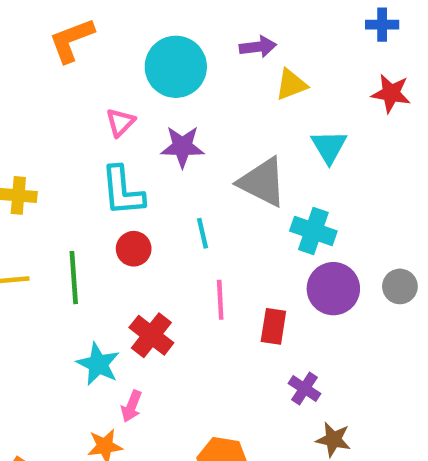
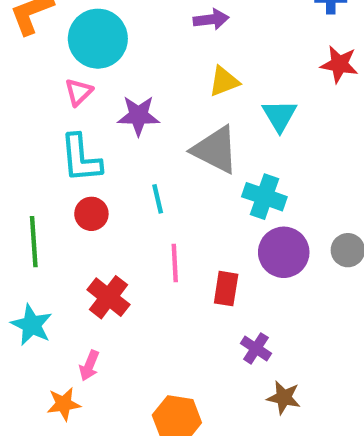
cyan circle: (176, 67) -> (98, 39), moved
yellow triangle: (291, 85) -> (224, 81), moved
cyan star: (98, 364) -> (32, 325), moved

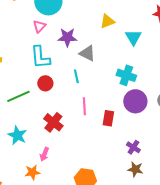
gray triangle: (215, 150) -> (87, 53), moved, size x0.7
green line: (34, 242) -> (18, 96), turned 70
purple cross: (256, 348) -> (133, 147), moved

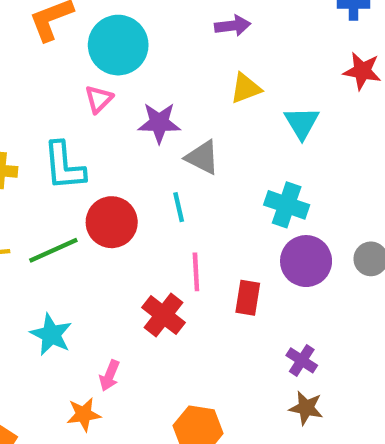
cyan L-shape: (40, 57) -> (64, 166), moved
red circle: (45, 83) -> (112, 222), size x1.5
red cross: (53, 122) -> (163, 315), moved

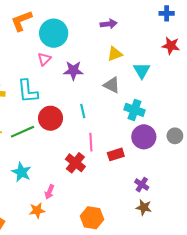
gray triangle: (202, 157) -> (112, 85), moved
red rectangle: (248, 298) -> (116, 154), turned 63

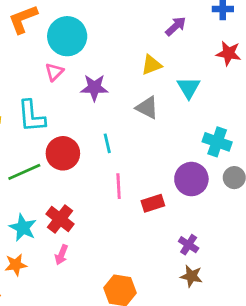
purple arrow: (109, 24) -> (176, 26), moved, turned -35
cyan cross: (134, 110) -> (217, 142), moved
red cross: (75, 163) -> (60, 219), moved
orange star: (37, 210) -> (16, 265), moved

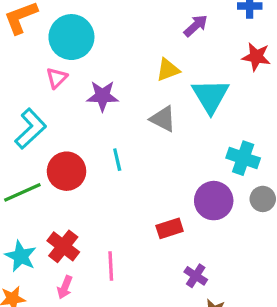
cyan triangle: (189, 88) -> (210, 96), size x1.4
cyan L-shape: (31, 116) -> (31, 129), turned -128
pink line: (119, 186) -> (111, 266), moved
purple cross: (189, 245) -> (196, 276), moved

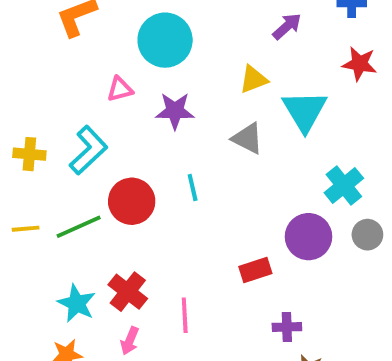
cyan circle: (71, 37) -> (165, 40), moved
pink triangle: (57, 78) -> (120, 89), turned 30
cyan cross: (243, 158) -> (344, 186), turned 32
purple cross: (196, 276) -> (287, 327), turned -35

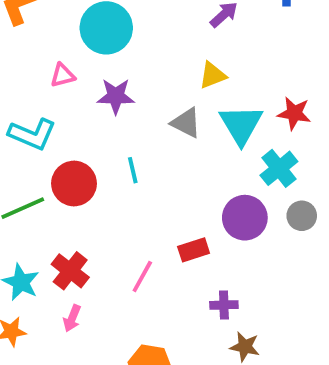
red star: (360, 64) -> (294, 113), moved
yellow triangle: (253, 79) -> (213, 75), moved
cyan triangle: (305, 111) -> (241, 125), moved
cyan L-shape: (88, 150) -> (32, 134), turned 66
pink line: (185, 315) -> (142, 277), moved, turned 32

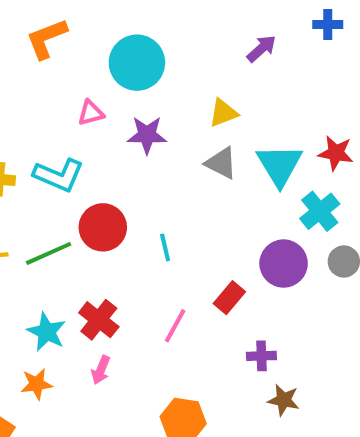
yellow triangle: (213, 75) -> (223, 113), moved
cyan line: (133, 170) -> (165, 247), moved
red rectangle: (194, 250) -> (229, 298), turned -32

